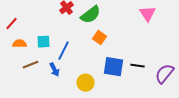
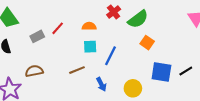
orange semicircle: (20, 44) -> (89, 26), moved
black line: (138, 66) -> (186, 71), turned -40
blue arrow: (55, 70) -> (101, 84), moved

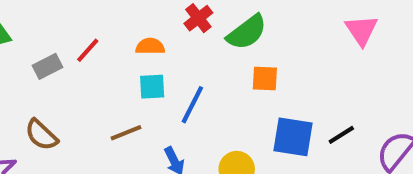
orange square: (147, 43) -> (265, 78), turned -32
brown semicircle: (34, 71) -> (41, 135), turned -126

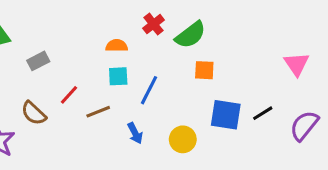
pink triangle: (361, 30) -> (297, 64), moved
red line: (88, 50) -> (69, 95), moved

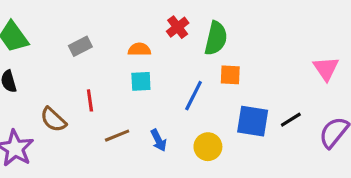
green semicircle: (190, 35) -> (216, 38), turned -40
gray rectangle: (38, 61) -> (80, 46), moved
blue line: (149, 90) -> (194, 96), moved
red line: (69, 95) -> (90, 100), turned -50
brown line: (98, 112) -> (117, 136), moved

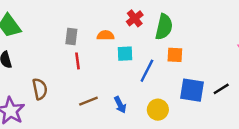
gray rectangle: (80, 46) -> (71, 37), moved, turned -56
cyan square: (141, 81) -> (125, 54), moved
red line: (90, 100) -> (78, 61), moved
brown semicircle: (53, 120) -> (40, 89), turned -145

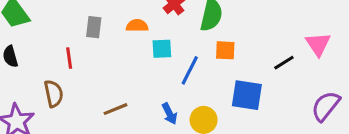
red line: (78, 61) -> (69, 58), moved
black line: (221, 89) -> (284, 63), moved
blue arrow: (120, 105) -> (170, 114), moved

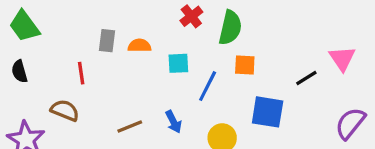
orange semicircle: (137, 26) -> (139, 46), moved
brown semicircle: (54, 94) -> (65, 110), turned -56
blue arrow: (170, 114) -> (174, 122), moved

